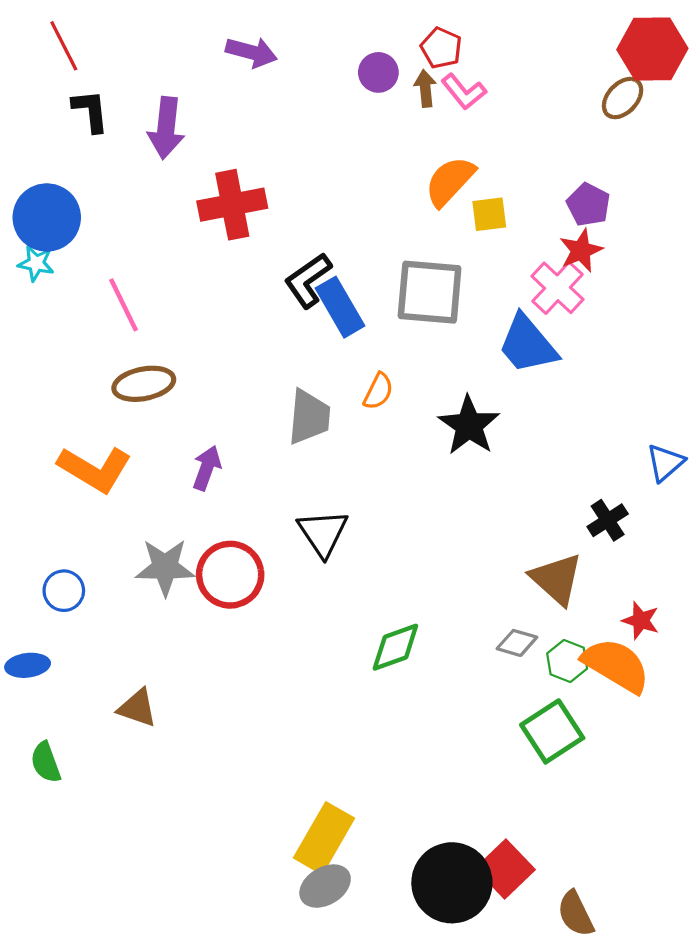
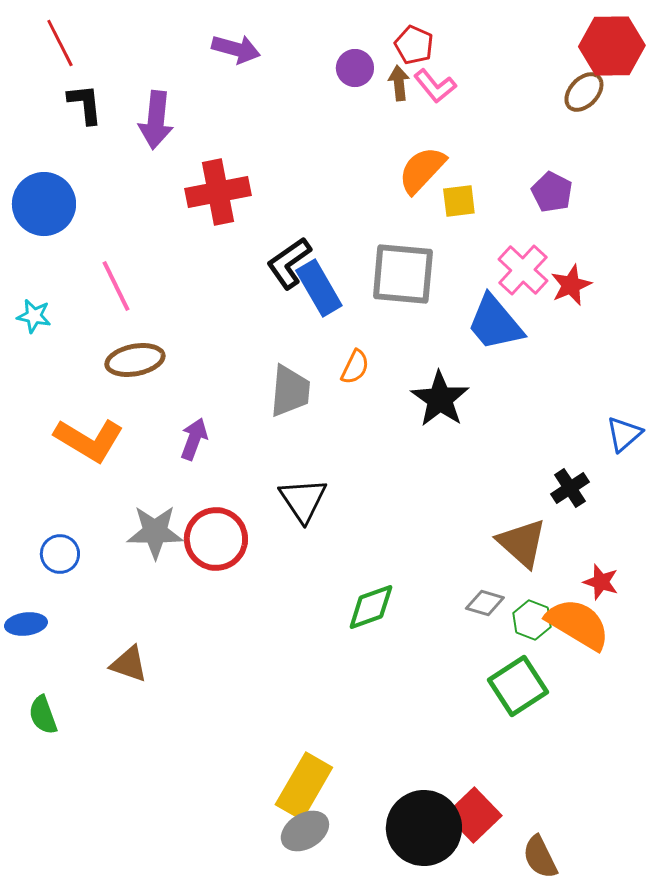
red star: (581, 251) -> (571, 285), moved
cyan star: (36, 263) -> (34, 316), moved

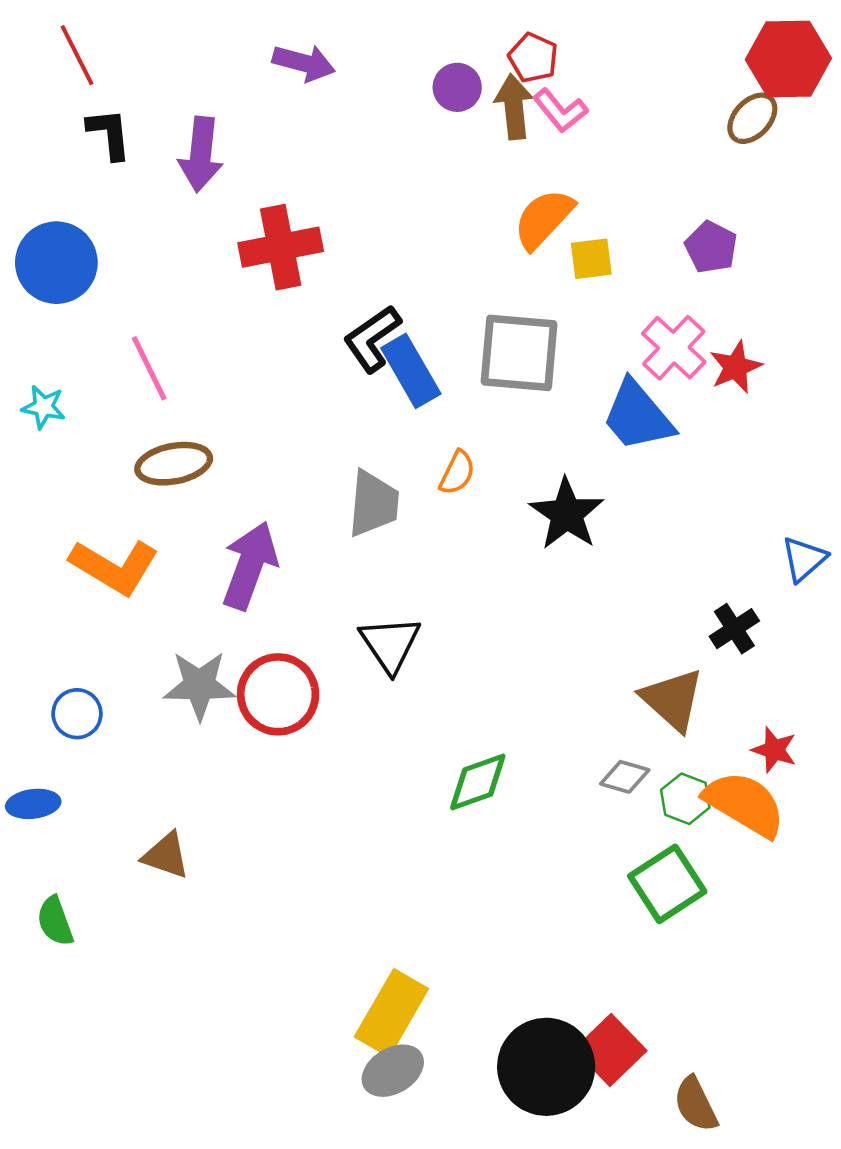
brown arrow: (399, 83) -> (514, 107), size x1.4
purple arrow: (194, 439) -> (250, 565), size x1.6

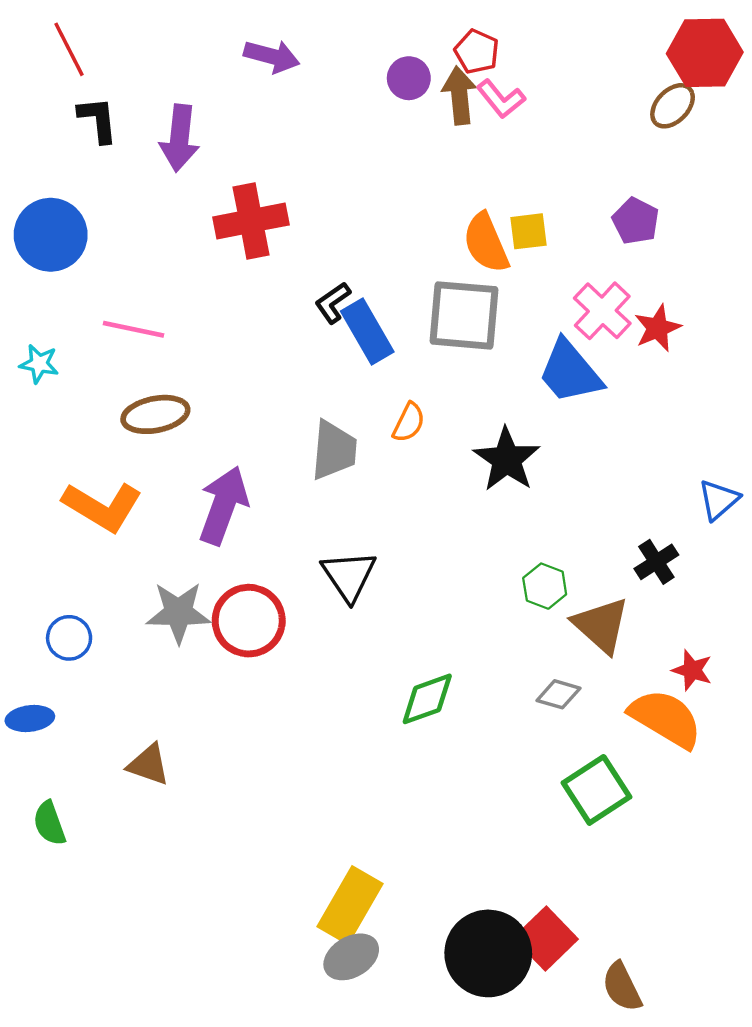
orange semicircle: (544, 219) -> (486, 243), moved, turned -66
black L-shape: (372, 339) -> (333, 303), size x0.7
pink line: (149, 368) -> (134, 329), turned -52
green hexagon: (685, 799) -> (545, 586), moved

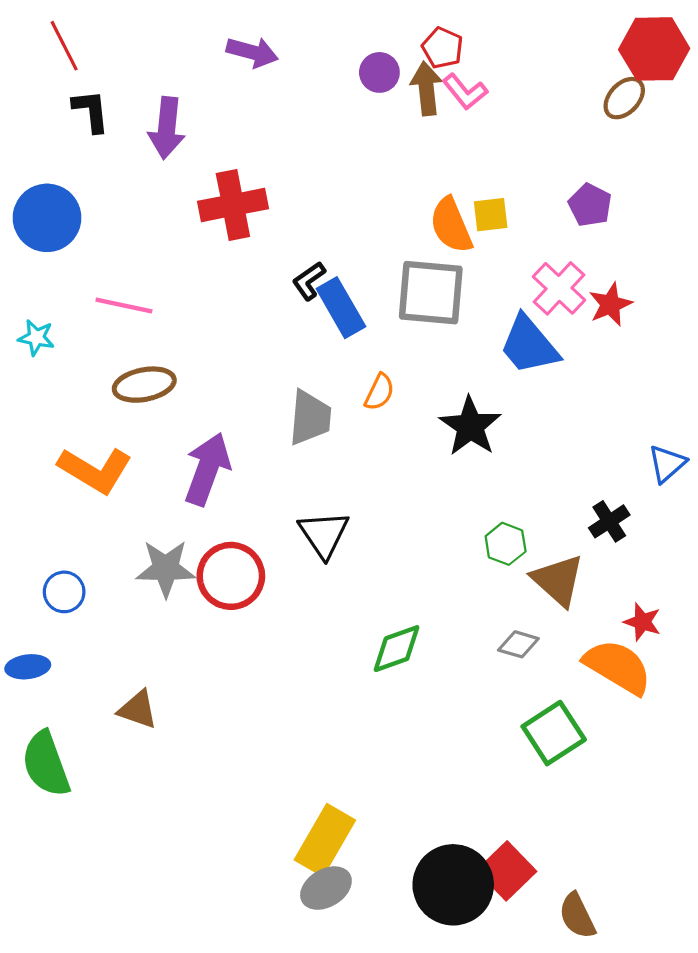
green semicircle: (49, 823) -> (46, 764), size x1.6

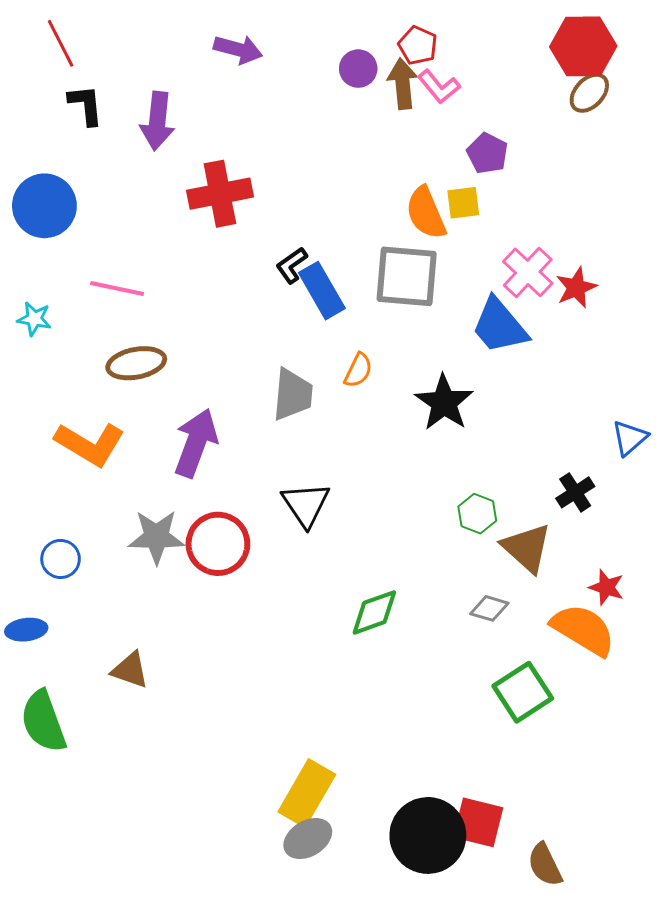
red hexagon: (654, 49) -> (583, 46), moved
purple pentagon: (590, 205) -> (487, 153), moved
red square: (507, 871) -> (478, 822), turned -32

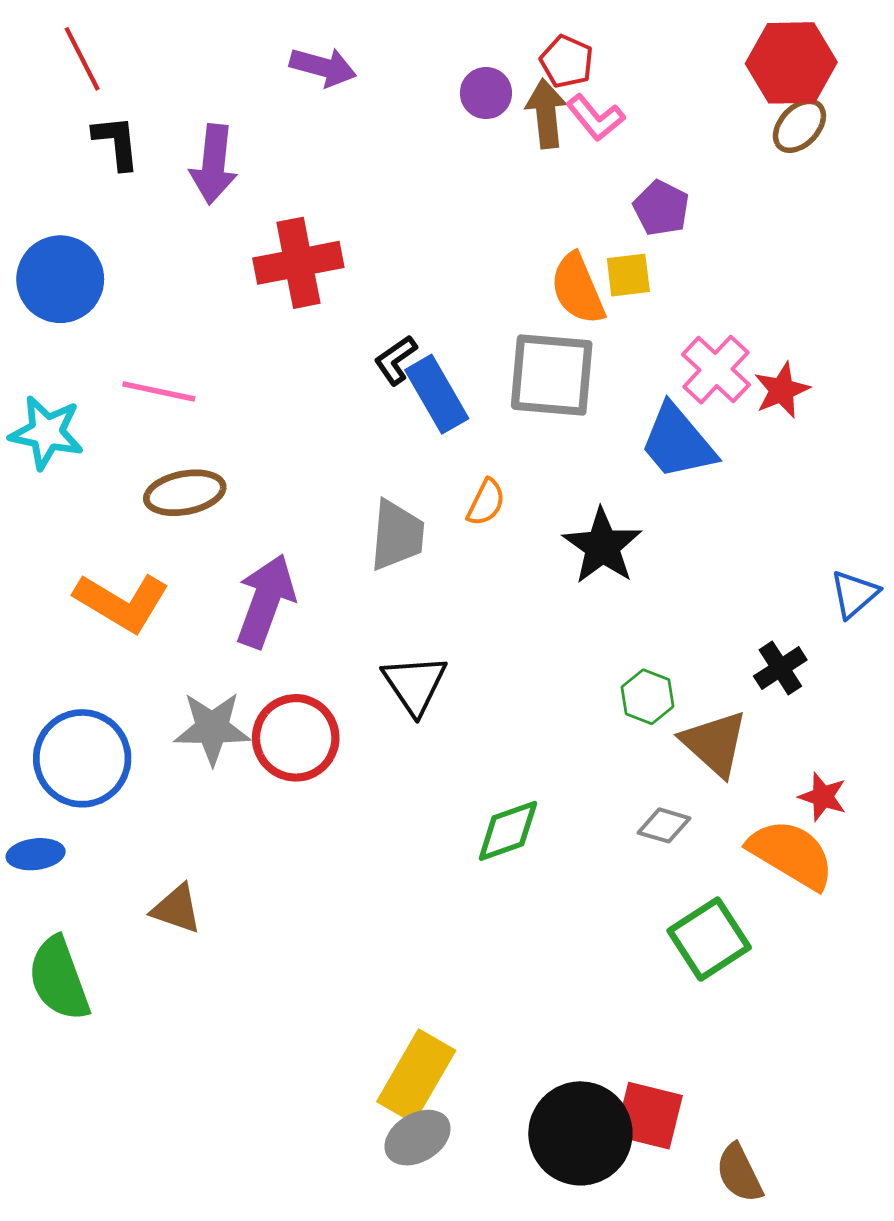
cyan star: (34, 319) -> (47, 433), size x1.6
blue circle: (61, 559) -> (82, 758), size x1.8

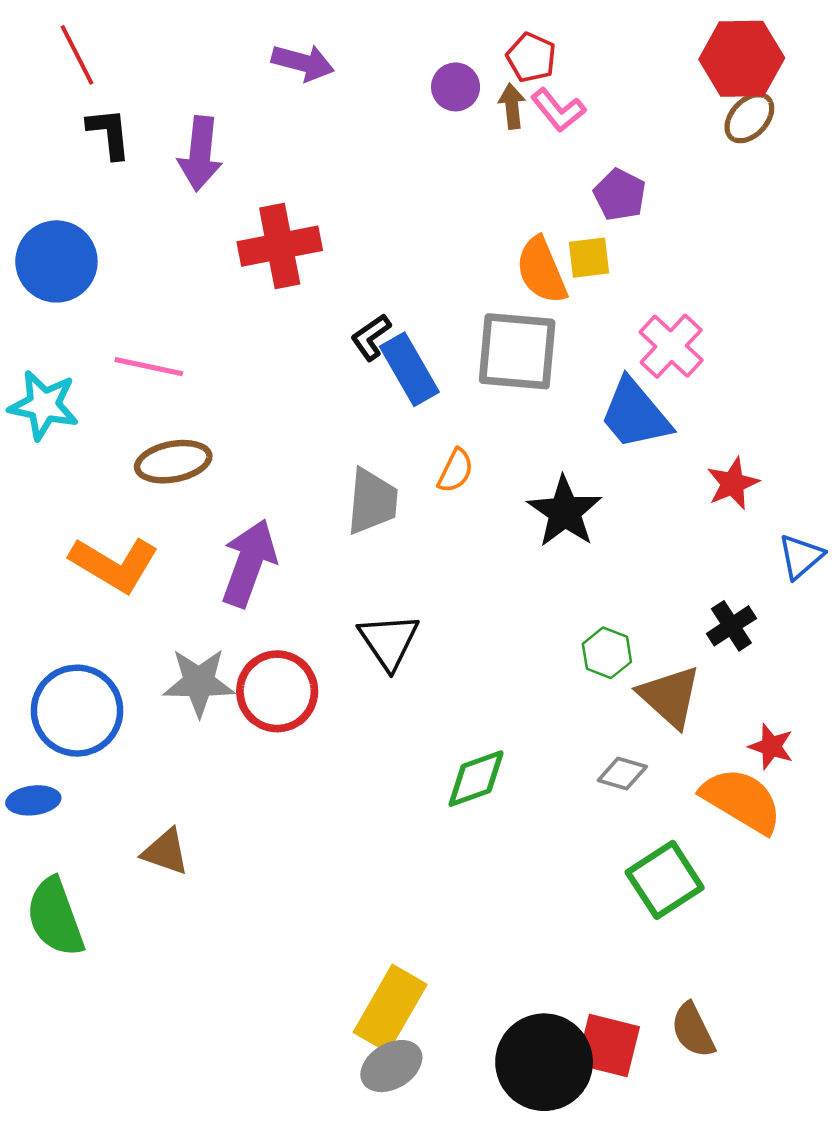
brown arrow: (546, 114) -> (512, 106), size x0.7
red star: (782, 390) -> (733, 483), moved
brown semicircle: (739, 1173) -> (693, 1030), moved

